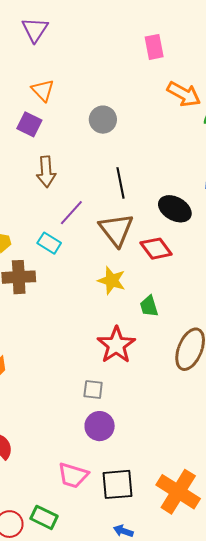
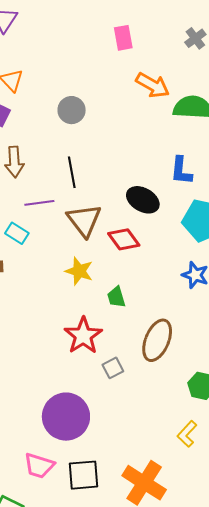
black line: (121, 183) -> (72, 172), moved
purple line: (71, 213) -> (39, 203), turned 40
gray square: (93, 390) -> (113, 368), moved, turned -35
purple circle: (100, 426) -> (66, 417), size x1.6

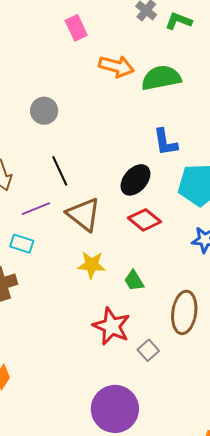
black ellipse: (143, 200) -> (135, 180), turned -64
red diamond: (124, 239) -> (145, 220), moved

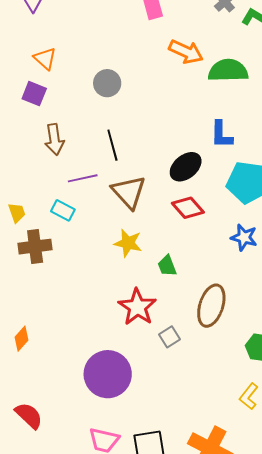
purple circle: (115, 409) -> (108, 374), moved

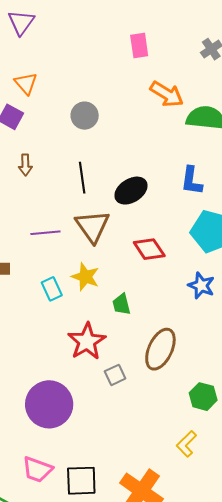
brown arrow: (54, 139) -> (25, 165), size x0.7
black ellipse: (186, 167) -> (131, 191), moved
purple line: (83, 178) -> (45, 233), moved
cyan rectangle: (63, 210) -> (52, 289), moved, turned 30

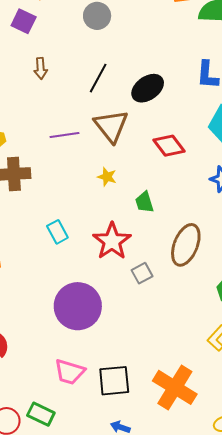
black line: (82, 178) -> (98, 78), turned 40
yellow star: (85, 277) -> (107, 177), size x0.7
cyan rectangle: (52, 289) -> (57, 232), moved

